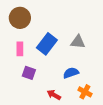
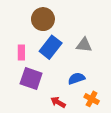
brown circle: (20, 18) -> (43, 19), moved
purple square: (29, 73) -> (31, 78), size x1.5

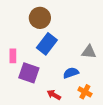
gray triangle: (84, 45) -> (89, 52), moved
pink rectangle: (21, 53) -> (13, 56), moved

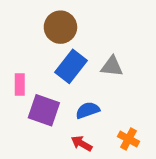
gray triangle: (89, 52) -> (112, 66), moved
blue semicircle: (71, 73) -> (88, 110), moved

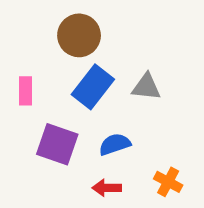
pink rectangle: (20, 85) -> (26, 91), moved
red arrow: (82, 144) -> (107, 188), turned -30

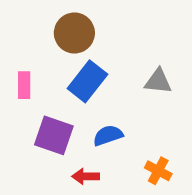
gray triangle: (146, 87) -> (158, 81), moved
red arrow: (107, 188) -> (86, 176), moved

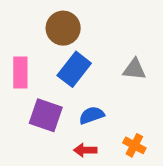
pink rectangle: (24, 85) -> (20, 72), size x1.4
red arrow: (86, 176) -> (85, 150), moved

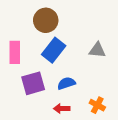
purple square: (46, 115) -> (33, 83), turned -35

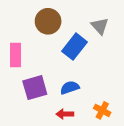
blue rectangle: (54, 50) -> (75, 47), moved
gray triangle: (97, 50) -> (100, 26), moved, turned 42

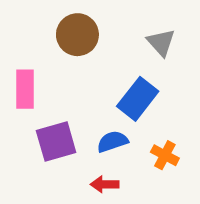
blue rectangle: (75, 47) -> (138, 99), moved
orange cross: (102, 110) -> (165, 155), moved

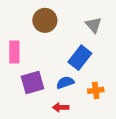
orange cross: (165, 155) -> (96, 90), turned -35

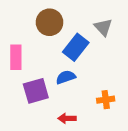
blue rectangle: (80, 58) -> (76, 47), moved
blue semicircle: (65, 82) -> (66, 77), moved

